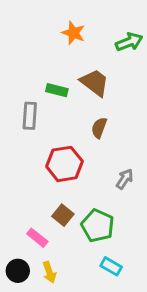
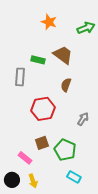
brown square: (63, 215) -> (42, 143), turned 32

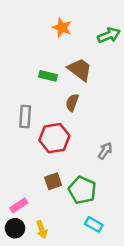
gray rectangle: (20, 77) -> (25, 117), moved
brown semicircle: (66, 85) -> (72, 103), moved
pink rectangle: (25, 158) -> (19, 205), moved, turned -72

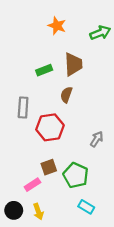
brown trapezoid: (80, 70) -> (73, 64), turned 50
green rectangle: (48, 76) -> (44, 70), turned -35
pink rectangle: (19, 205) -> (32, 185), moved

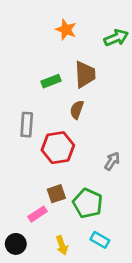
yellow arrow: (38, 212) -> (62, 245), moved

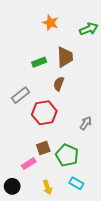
gray rectangle: (27, 125) -> (20, 95), turned 48

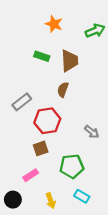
green rectangle: (39, 62) -> (42, 56), moved, turned 40
gray arrow: (86, 123) -> (92, 132), turned 96
brown square: (43, 148) -> (41, 148), moved
green pentagon: (67, 155) -> (72, 166), turned -30

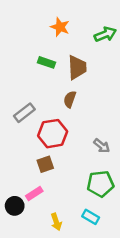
green pentagon: (72, 166) -> (100, 184), moved
black circle: (13, 200) -> (15, 206), moved

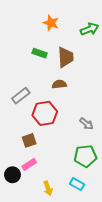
brown semicircle: (70, 99) -> (59, 84), turned 64
brown square: (45, 164) -> (29, 140), moved

